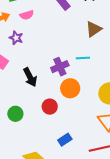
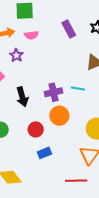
blue rectangle: (65, 140) -> (44, 153), moved

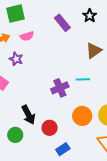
black arrow: (22, 97) -> (28, 115), moved
orange circle: (59, 116) -> (82, 116), moved

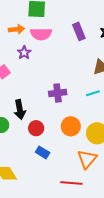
pink semicircle: (27, 36) -> (41, 34), size x1.5
cyan line: (83, 79) -> (93, 93), moved, turned -32
blue rectangle: (63, 149) -> (43, 152), turned 48

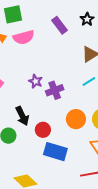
purple star: (24, 53) -> (36, 81), moved
blue rectangle: (43, 152) -> (55, 152), size x1.6

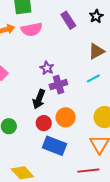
purple star: (36, 81) -> (47, 68), moved
black arrow: (22, 116) -> (39, 99), moved, turned 42
orange circle: (76, 119) -> (66, 117), moved

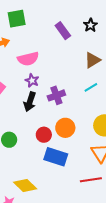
pink semicircle: (32, 29) -> (28, 59), moved
purple star: (47, 68) -> (32, 81), moved
black arrow: (39, 99) -> (30, 102), moved

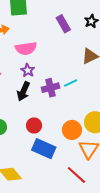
cyan line: (91, 87) -> (71, 83), moved
orange circle: (65, 128) -> (72, 130), moved
red line: (91, 180) -> (76, 175), turned 45

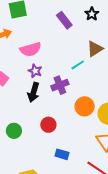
cyan line: (71, 83) -> (78, 65), moved
orange circle: (72, 130) -> (85, 106), moved
blue rectangle: (44, 149) -> (62, 154), moved, size x0.6

